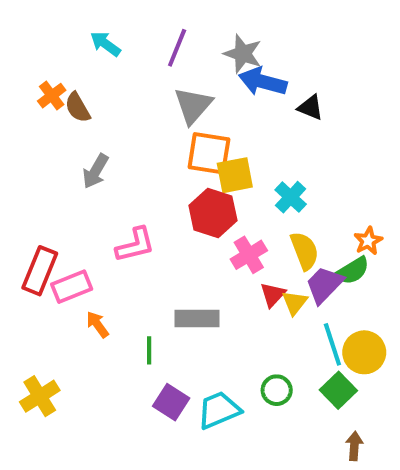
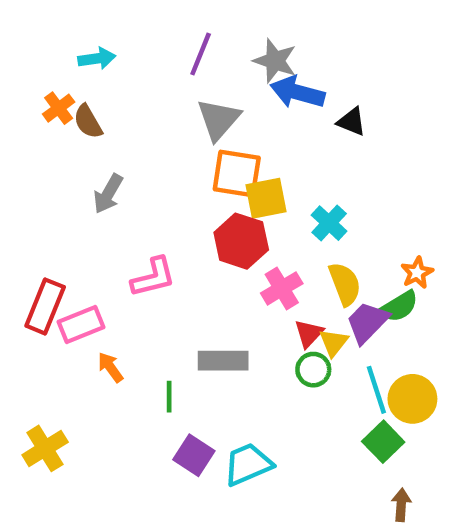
cyan arrow: (105, 44) -> (97, 59), moved, turned 136
green circle: (277, 390) -> (313, 370), moved

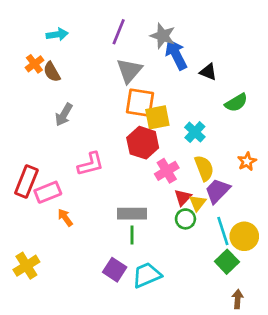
blue arrow: (298, 92) -> (176, 55), turned 48
green semicircle: (399, 306) -> (236, 103), moved
green line: (169, 397) -> (132, 235), moved

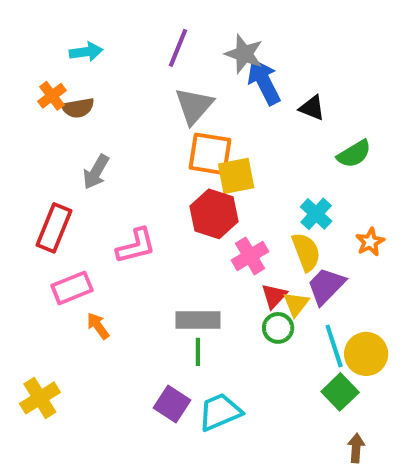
brown semicircle: (52, 72) -> (78, 108), turned -70
cyan cross: (195, 132) -> (316, 214), moved
red rectangle: (26, 181) -> (54, 228), moved

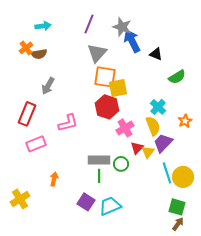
orange arrow: (98, 326) -> (54, 179), moved, turned 48
green circle: (278, 328) -> (121, 164), moved
green square: (340, 392) -> (177, 207), moved, turned -30
brown arrow: (356, 448) -> (178, 224), turned 32

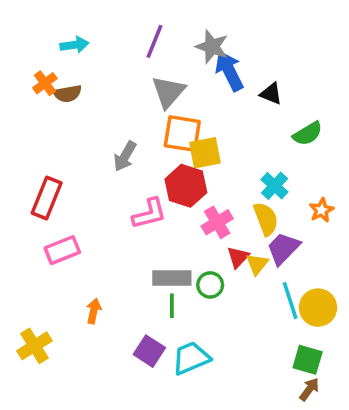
gray arrow: (48, 86) -> (125, 156), moved
pink L-shape: (68, 123) -> (149, 214), moved

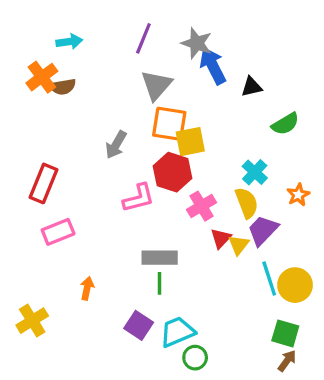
orange cross: (45, 83) -> (42, 77), size x1.4
black triangle: (271, 94) -> (251, 87), turned -35
green circle: (210, 285) -> (195, 358), moved

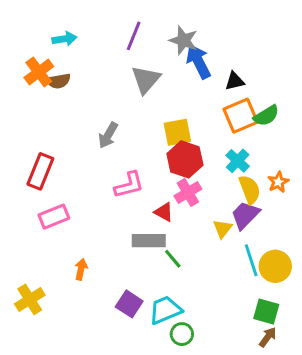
orange square: (169, 124) -> (241, 116), moved, turned -32
red hexagon: (172, 172) -> (185, 159), moved
yellow semicircle: (247, 203) -> (250, 189), moved
red triangle: (221, 238) -> (164, 212), moved, turned -45
green line: (160, 283) -> (173, 259), moved, turned -40

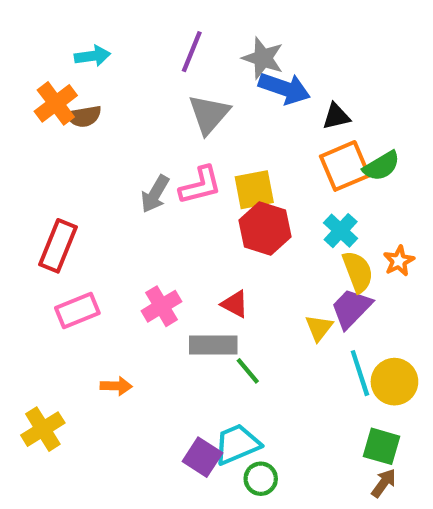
blue arrow: (198, 61) -> (284, 88), turned 136
pink L-shape: (129, 185) -> (200, 185), moved
pink cross: (188, 192) -> (161, 306), moved
orange arrow: (81, 269) -> (116, 386), turned 80
purple square: (129, 304) -> (202, 457), moved

